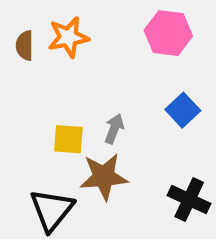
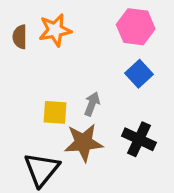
blue square: (183, 110) -> (139, 74), moved
black cross: (189, 200) -> (139, 139), moved

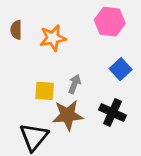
orange star: (55, 30) -> (53, 38), moved
blue square: (139, 74) -> (121, 69), moved

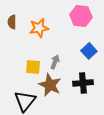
black cross: (112, 113) -> (83, 83), turned -30
brown star: (68, 115) -> (50, 85), turned 30

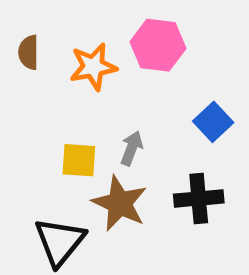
pink hexagon: (81, 16) -> (158, 45), moved

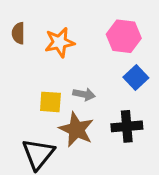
pink hexagon: (158, 45) -> (124, 36), moved
gray arrow: (132, 148) -> (84, 94), turned 80

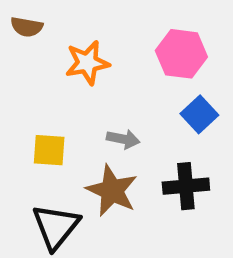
brown semicircle: (18, 33) -> (27, 27), moved, turned -80
yellow square: (50, 102) -> (49, 150), moved

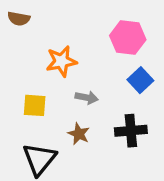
orange star: (87, 63) -> (61, 61), moved
brown star: (112, 191) -> (79, 134), size x0.6

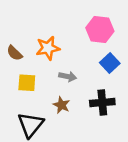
brown semicircle: (19, 19) -> (14, 53), moved, turned 35

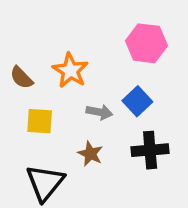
orange star: (48, 48) -> (70, 70), turned -30
blue square: (110, 63) -> (137, 101), moved

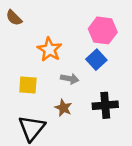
brown semicircle: (21, 78) -> (14, 18), moved
blue square: (137, 101) -> (96, 60), moved

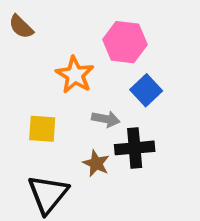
pink hexagon: (103, 30) -> (125, 42), moved
black cross: (105, 105) -> (135, 148), moved

